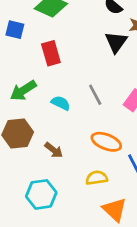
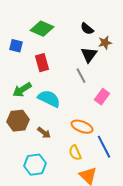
gray line: (95, 95) -> (81, 76), moved
cyan semicircle: (61, 103) -> (49, 99), size x1.6
yellow semicircle: (97, 178) -> (75, 153), turned -105

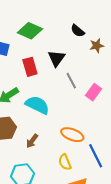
black triangle: (89, 55) -> (56, 58), moved
pink rectangle: (102, 97) -> (93, 92), moved
brown arrow: (44, 133) -> (32, 141), turned 88

